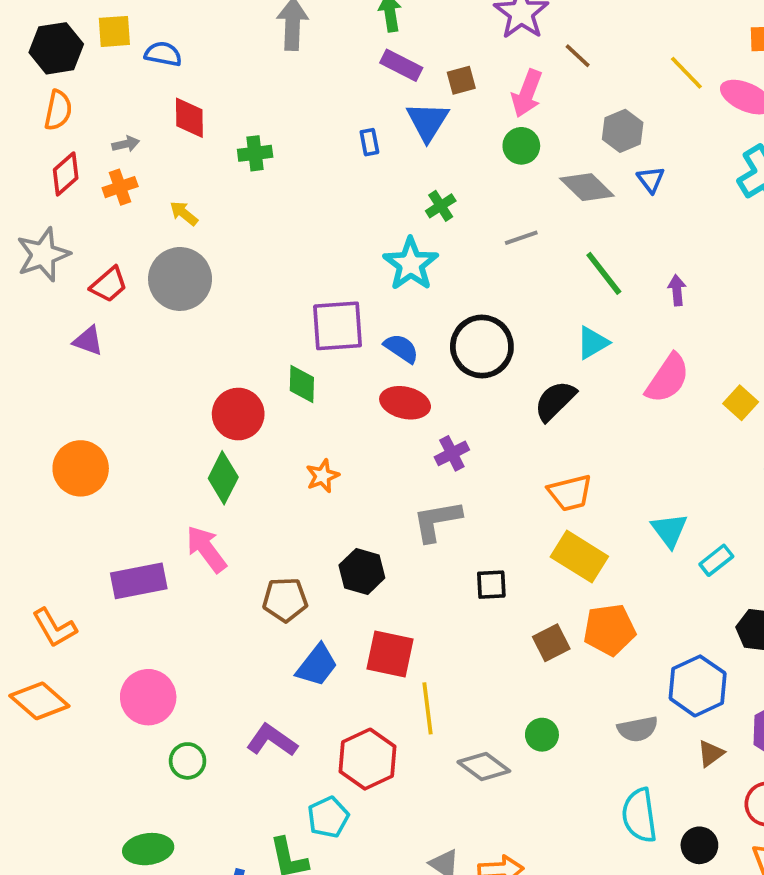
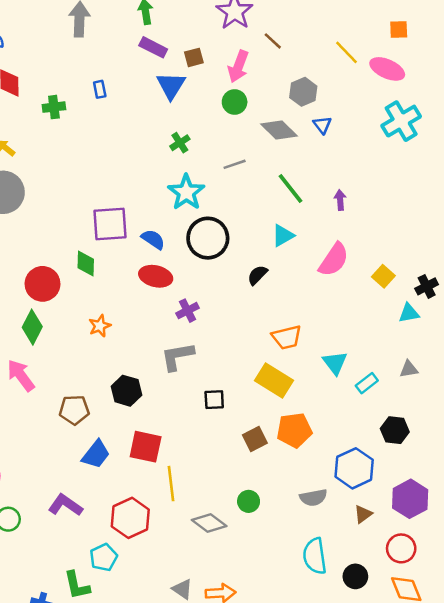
blue rectangle: (369, 142) -> (100, 89), moved
cyan star: (411, 264) -> (186, 192), moved
black semicircle: (555, 401) -> (257, 275), size x0.7
orange trapezoid: (570, 493) -> (287, 337), moved

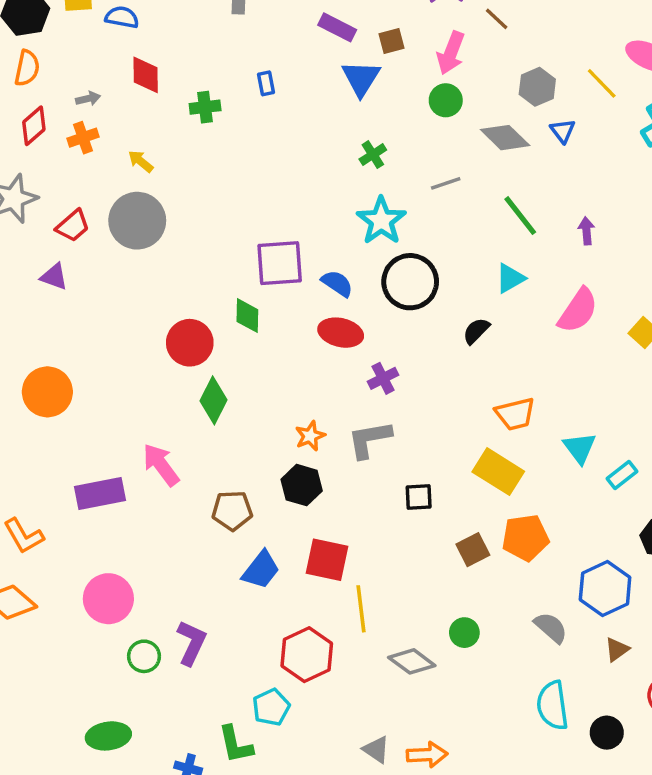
yellow line: (346, 52) -> (602, 83), moved
orange star: (100, 326) -> (310, 436), moved
green diamond: (32, 327) -> (213, 400), moved
gray semicircle: (313, 498) -> (551, 627), turned -128
purple L-shape: (65, 505) -> (191, 643), moved, turned 80

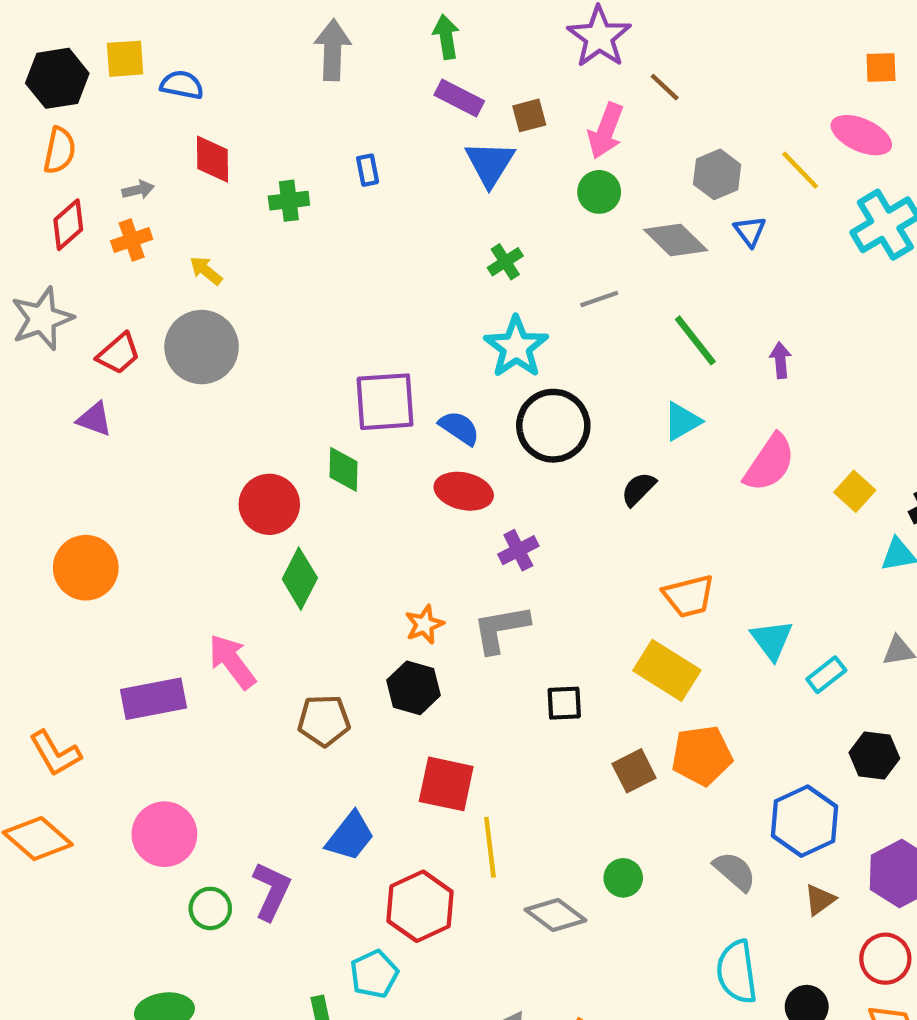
blue trapezoid: (261, 570) -> (350, 836), moved

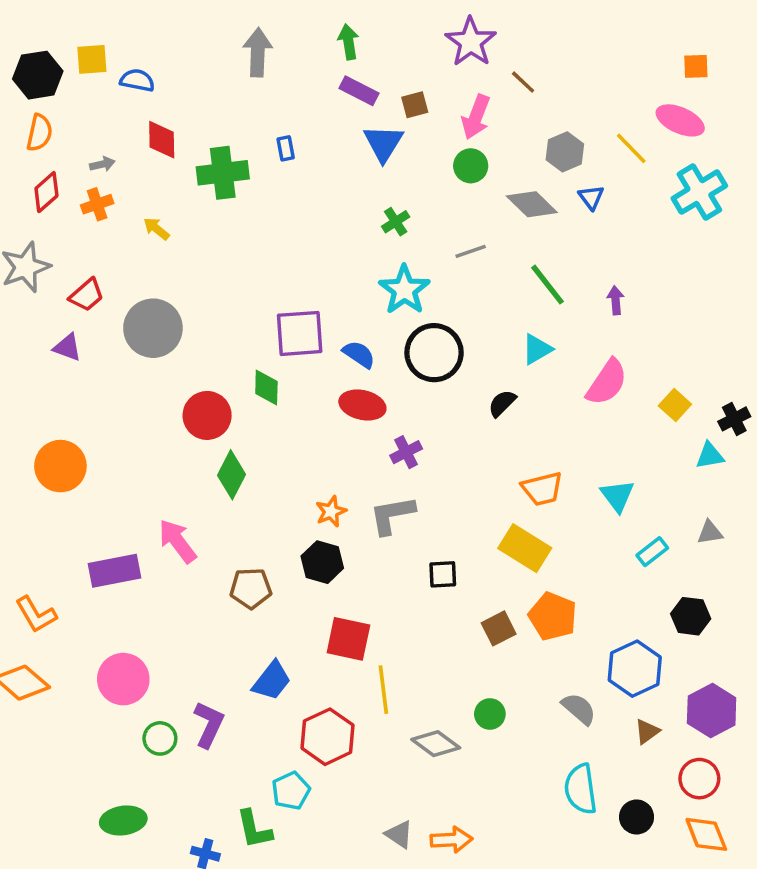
green cross: (289, 201) -> (223, 173), size x1.6
gray circle: (202, 347) -> (153, 328), moved
cyan triangle: (772, 640) -> (617, 496), moved
orange pentagon: (702, 756) -> (553, 616), turned 30

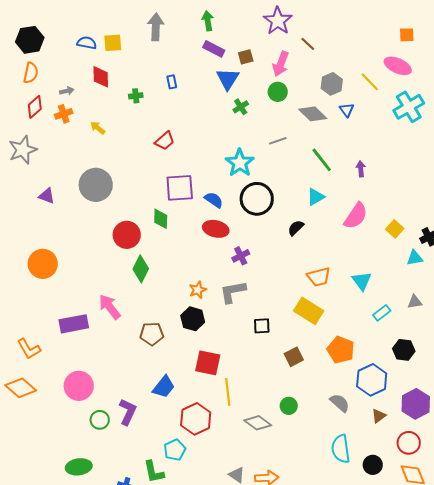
yellow square: (92, 59) -> (113, 43), moved
green cross: (223, 173) -> (136, 96), size x0.5
green cross: (396, 222) -> (241, 107), moved
red trapezoid: (87, 295) -> (165, 141), moved
orange pentagon: (553, 616) -> (341, 350), moved

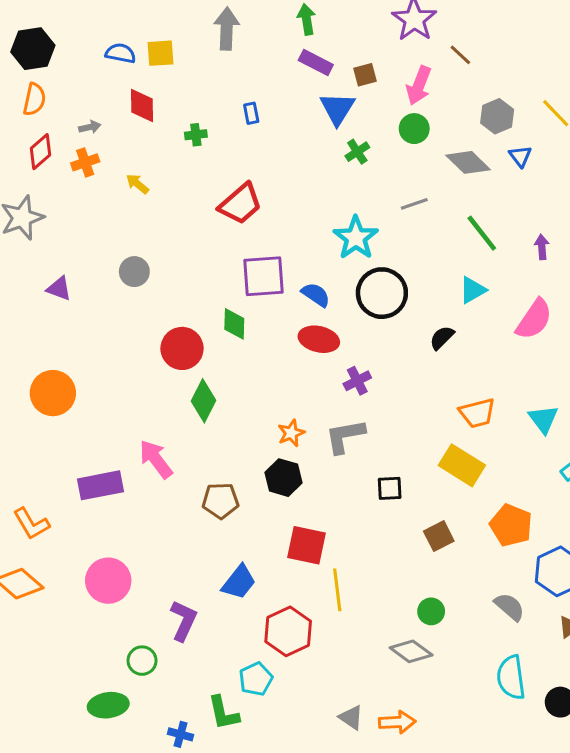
red trapezoid: (165, 141) -> (240, 204), size x1.4
gray circle: (96, 185) -> (134, 272), size x0.6
green circle: (100, 420) -> (142, 661), moved
gray diamond: (258, 423) -> (411, 651), moved

